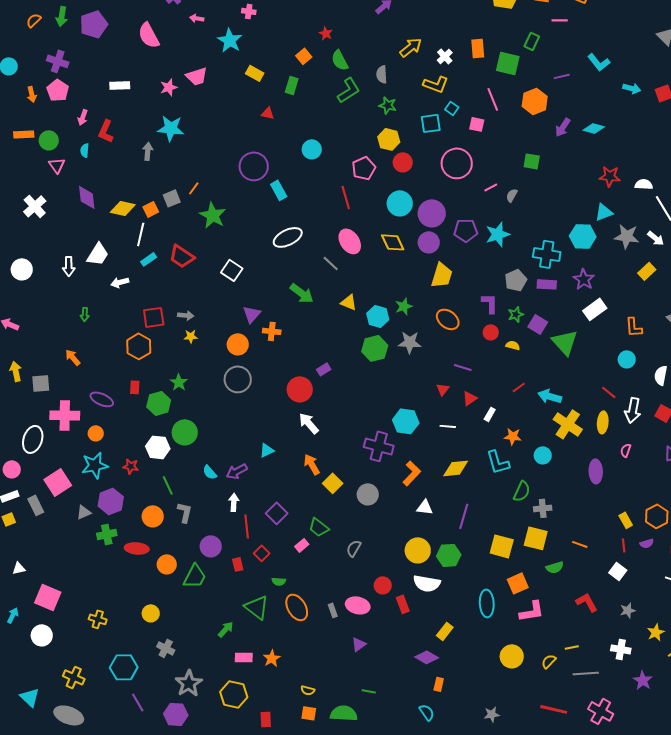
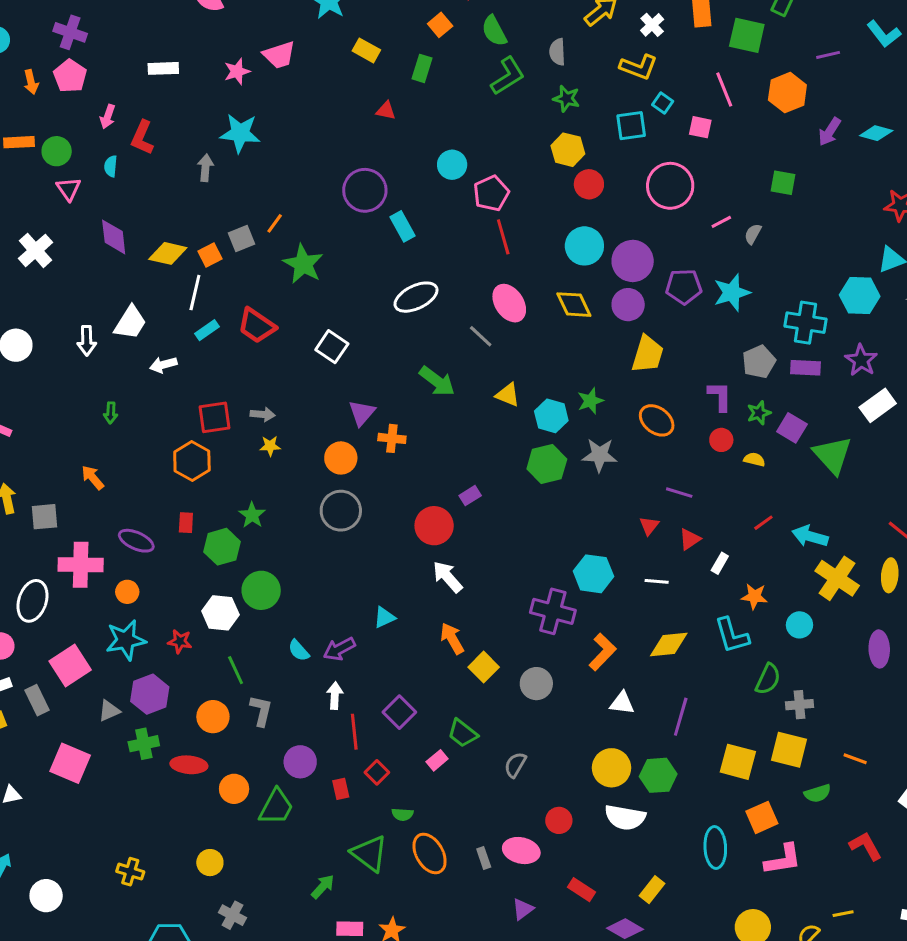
pink pentagon: (364, 168) -> (491, 193), moved
pink square: (48, 597) -> (70, 763), moved
red rectangle: (403, 604) -> (581, 890), moved, turned -36

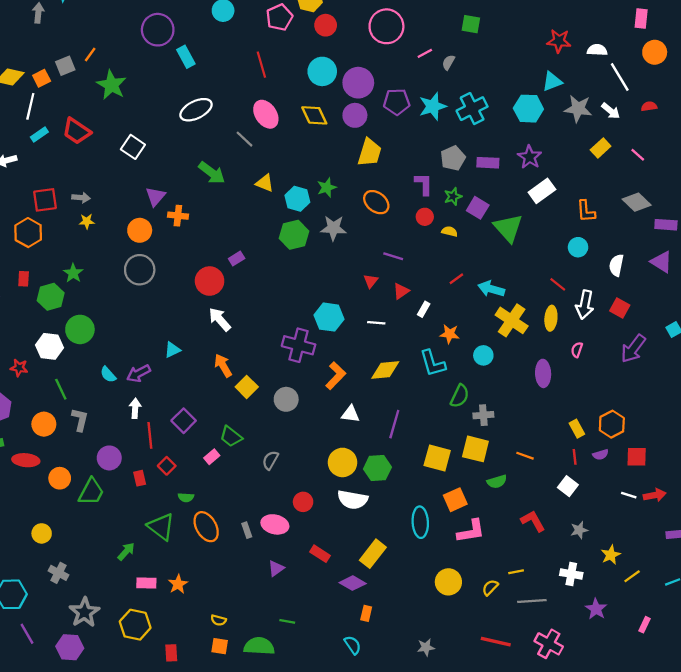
pink pentagon: (491, 193) -> (279, 17), moved
cyan cross: (806, 323) -> (472, 109), moved, turned -36
yellow rectangle: (652, 890) -> (373, 554), size x1.4

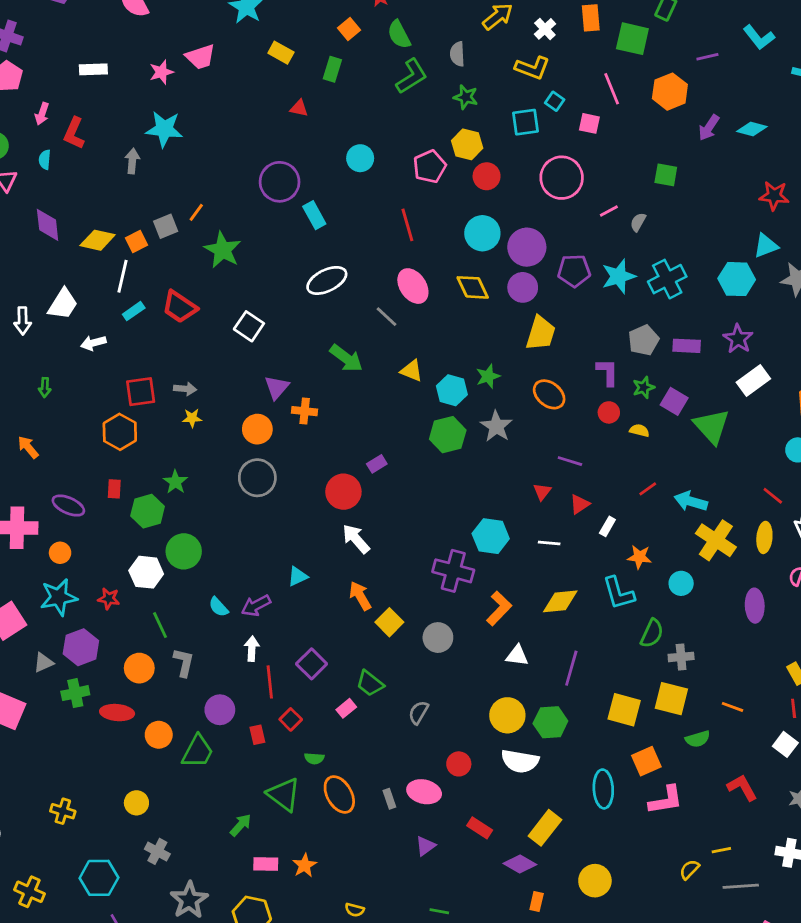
gray star: (333, 228) -> (496, 426), turned 30
yellow circle: (448, 582) -> (595, 881), moved

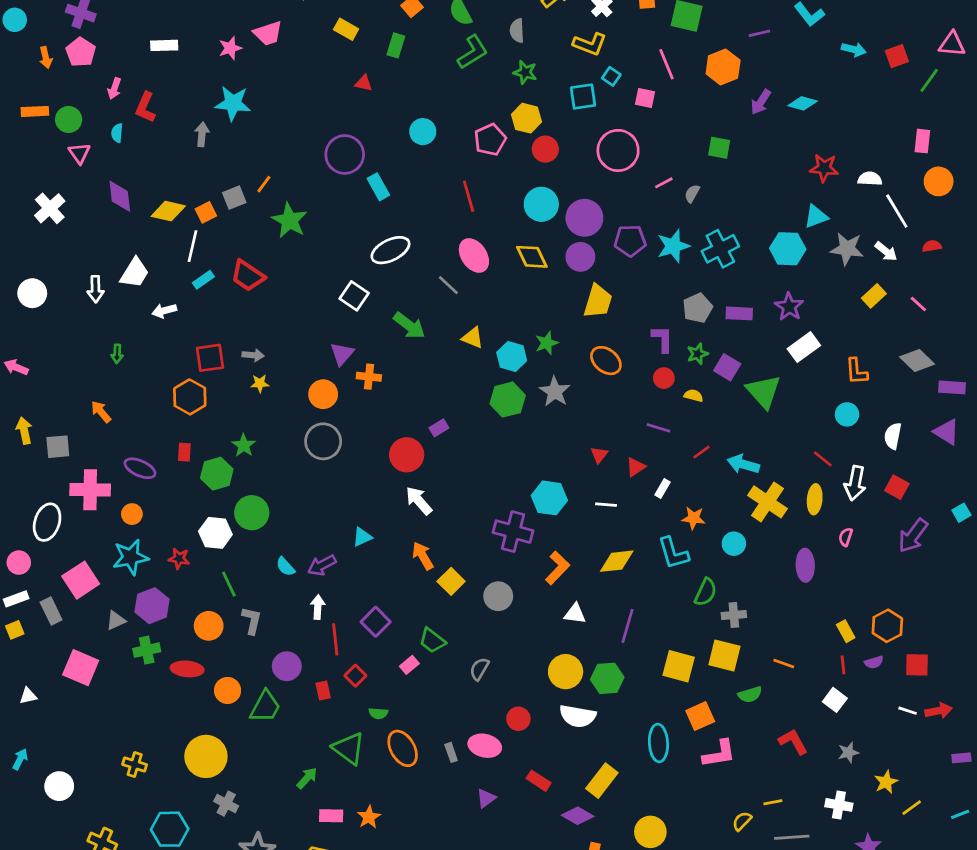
white square: (249, 326) -> (354, 296), moved
purple line: (570, 461) -> (658, 428), moved
yellow circle: (136, 803) -> (206, 756), size x1.8

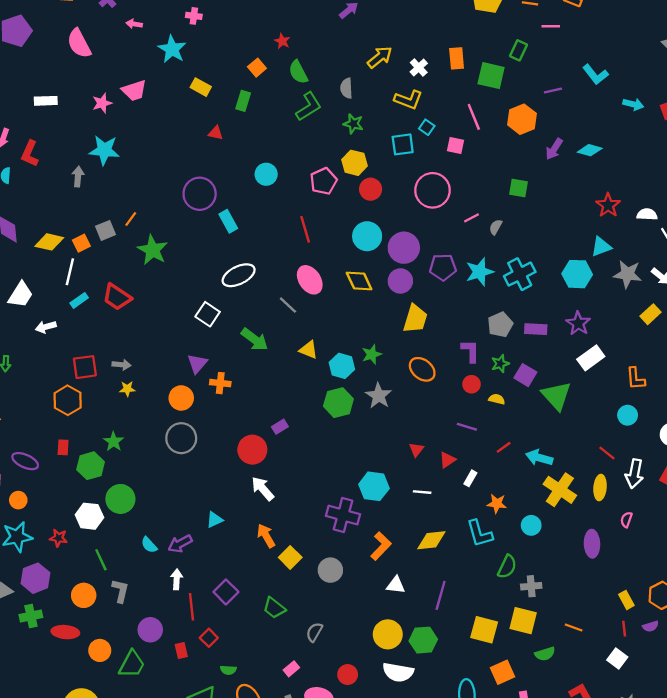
red star: (824, 168) -> (608, 205), turned 30
pink rectangle: (409, 665) -> (291, 669), moved

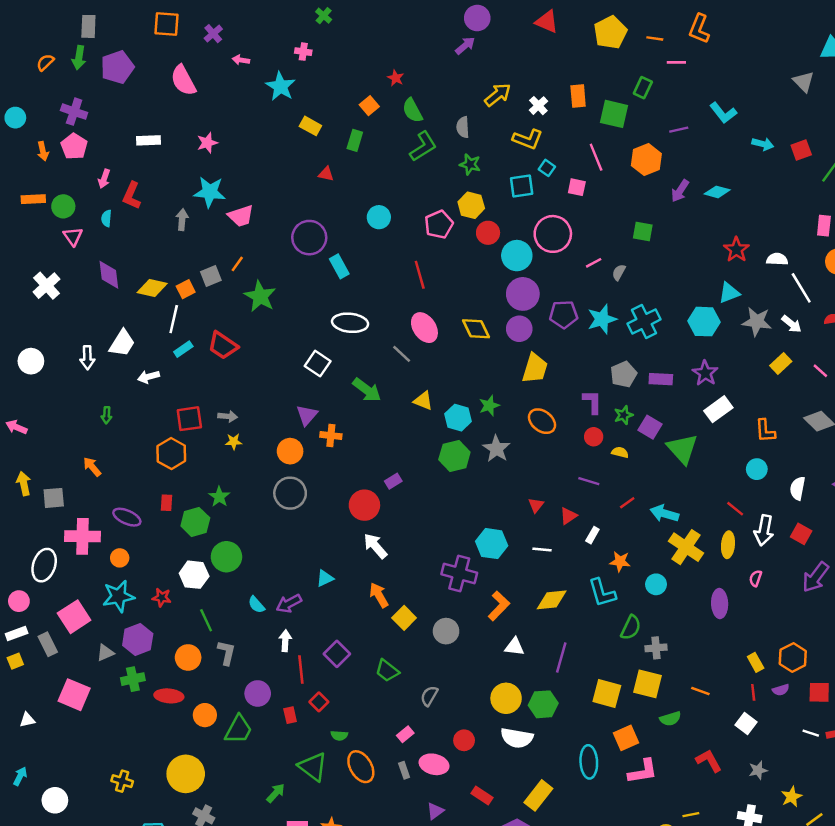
pink trapezoid: (134, 90) -> (241, 216), moved
cyan circle: (367, 236) -> (517, 256), moved
white ellipse: (239, 275) -> (350, 323), turned 32

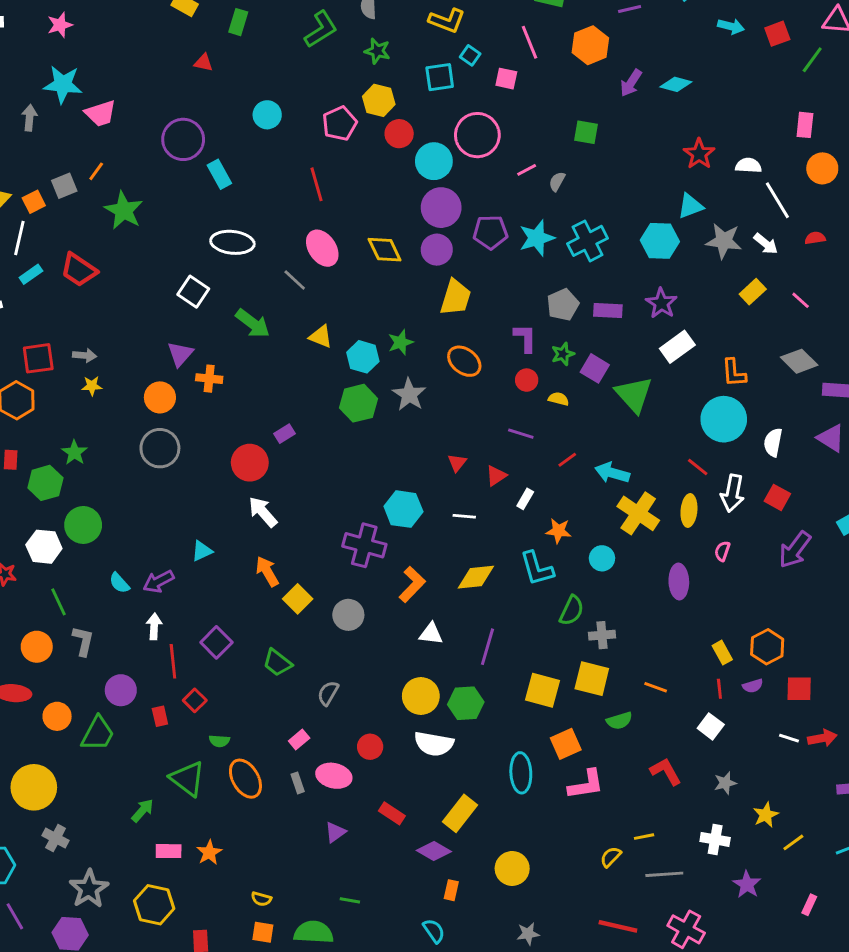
cyan circle: (757, 469) -> (724, 419), size x1.8

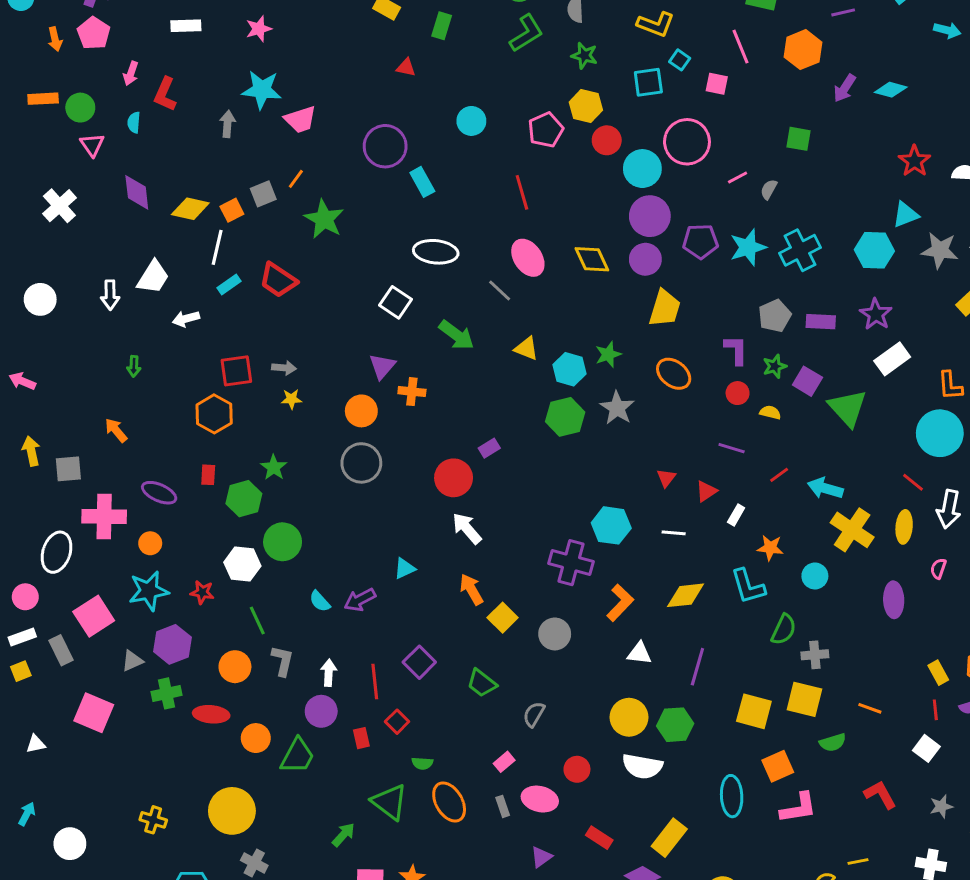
white arrow: (154, 626) -> (329, 673), moved

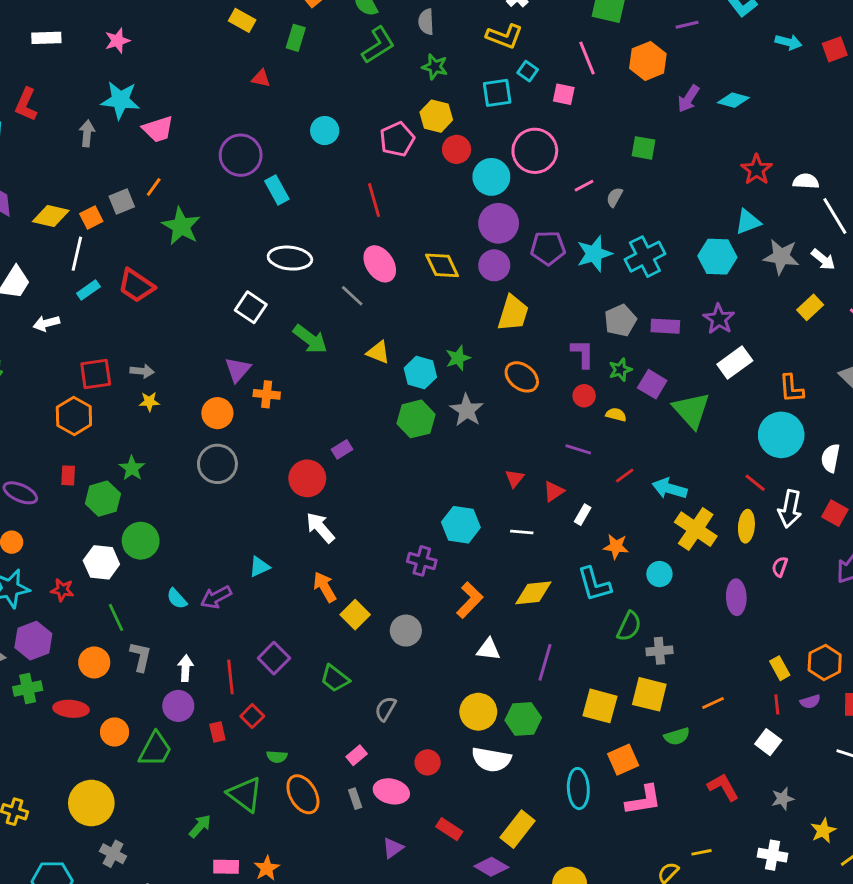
purple cross: (571, 563) -> (422, 561), size x0.7
orange line: (870, 708) -> (713, 703), turned -45

